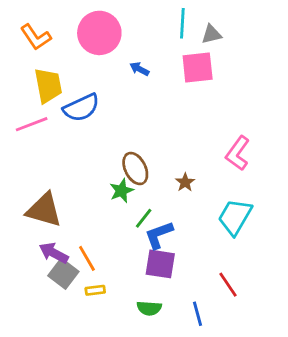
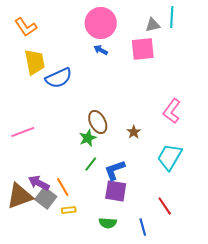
cyan line: (182, 23) -> (172, 17), moved
pink circle: (99, 33) -> (101, 23), moved
pink line: (32, 124) -> (23, 132), moved
brown triangle: (44, 210) -> (20, 196), moved, turned -36
green line: (144, 218) -> (91, 164), moved

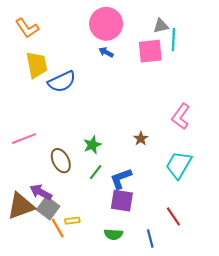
cyan line: (172, 17) -> (173, 40), moved
brown ellipse: (98, 122) -> (61, 161), moved
orange line: (63, 187) -> (58, 228), moved

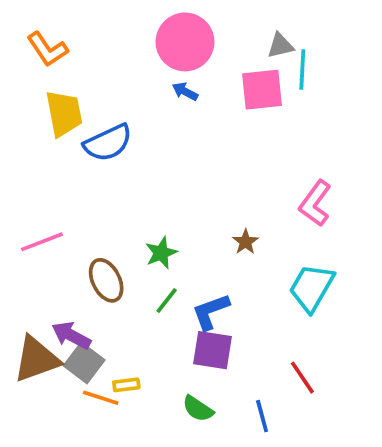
orange line: (58, 228) -> (101, 398), turned -42
green semicircle: (113, 234) -> (198, 409), turned 30

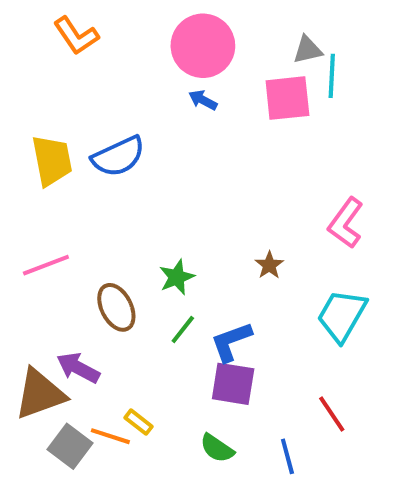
orange L-shape: (47, 49) -> (76, 36), moved
yellow trapezoid: (64, 113) -> (52, 160), moved
gray square: (84, 363) -> (70, 446), moved
yellow rectangle: (126, 385) -> (139, 422), turned 45

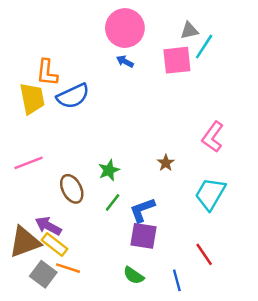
orange L-shape: (76, 36) -> (47, 73), moved, turned 40
cyan line: (332, 76) -> (204, 47), turned 30
yellow rectangle: (139, 422) -> (54, 245), moved, size x1.5

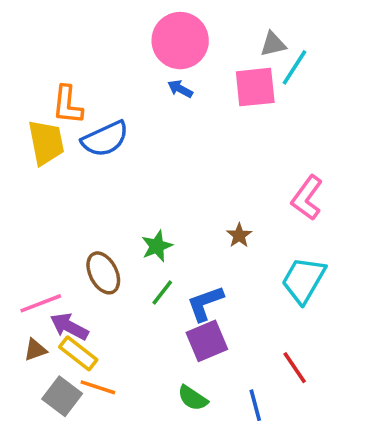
pink line: (28, 163) -> (41, 303), moved
purple square: (143, 236) -> (207, 341), turned -32
brown triangle: (25, 242) -> (35, 350), size x0.5

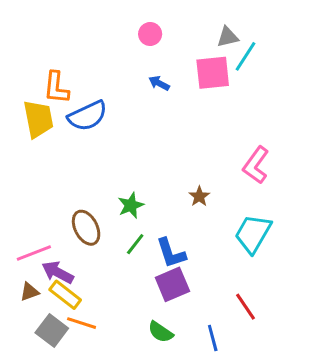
pink circle: (180, 41) -> (150, 34), size x0.5
blue arrow: (180, 89) -> (159, 83), moved
blue L-shape: (205, 303) -> (171, 253), turned -88

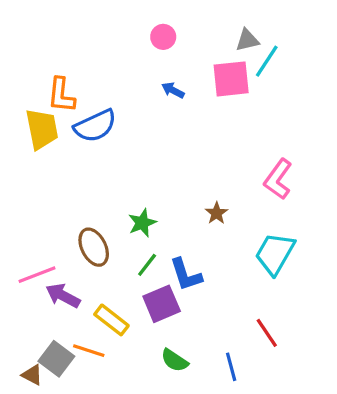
purple square: (172, 284) -> (162, 304), moved
brown triangle: (29, 292) -> (32, 375), moved, turned 48
yellow rectangle: (65, 295) -> (111, 320), moved

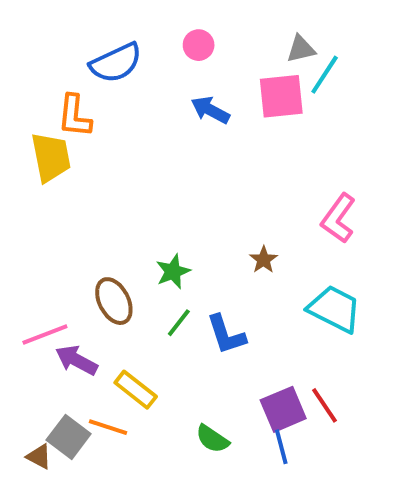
blue arrow: (173, 90) -> (210, 110), size x1.4
blue semicircle: (95, 126) -> (116, 63), moved
cyan trapezoid: (275, 254) -> (334, 309), turned 87
purple square: (162, 304) -> (283, 409), moved

